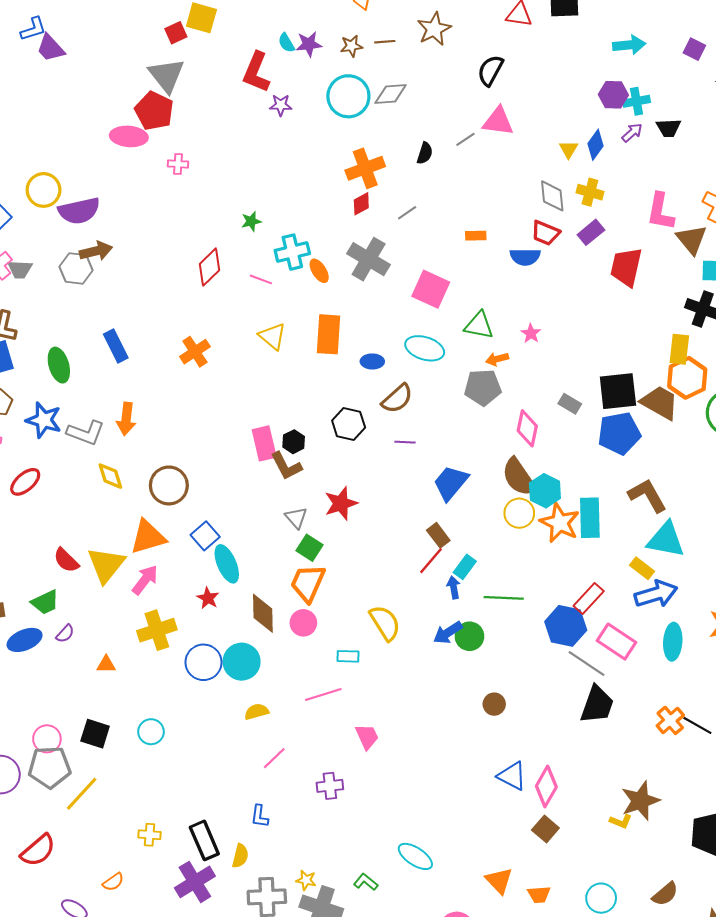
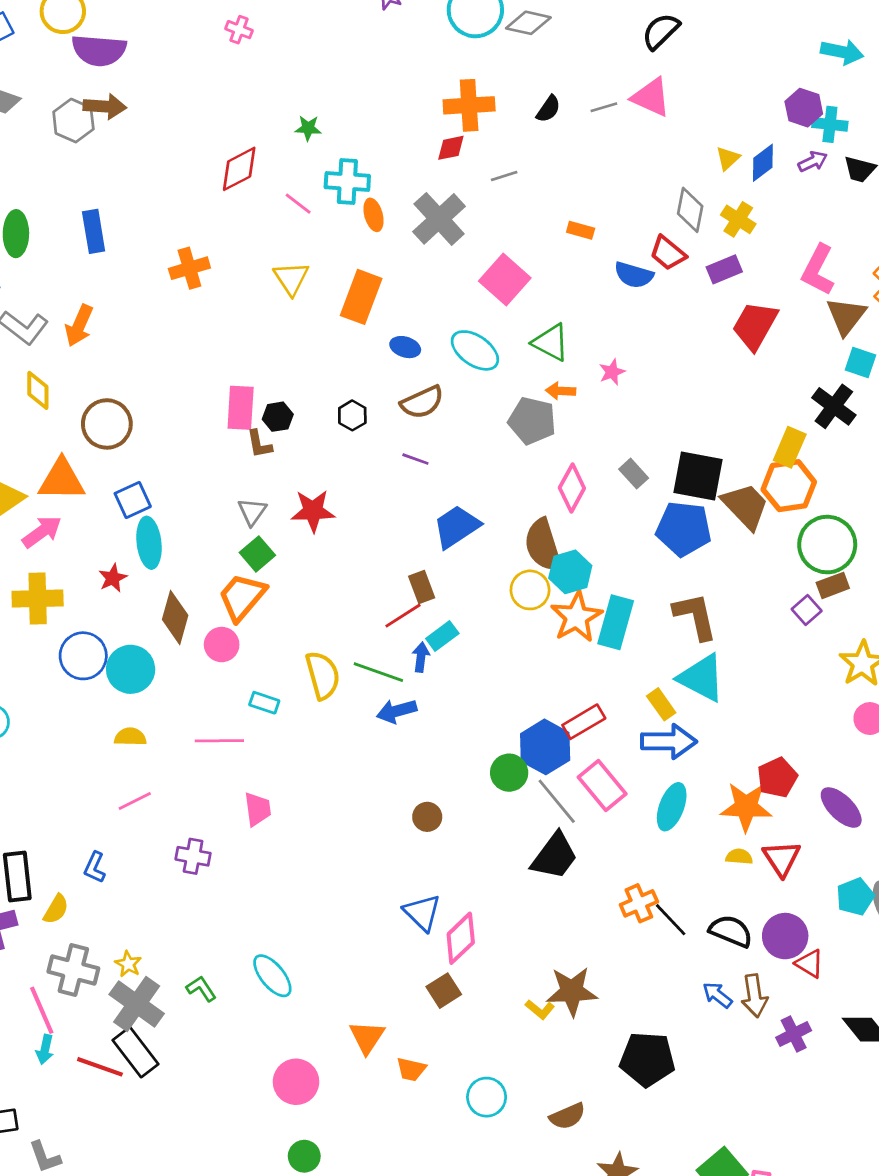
black hexagon: (349, 424) -> (352, 415), size x0.7
brown L-shape: (286, 466) -> (259, 444), size x0.7
green line: (504, 598) -> (378, 672), moved
green circle: (469, 636) -> (509, 773), moved

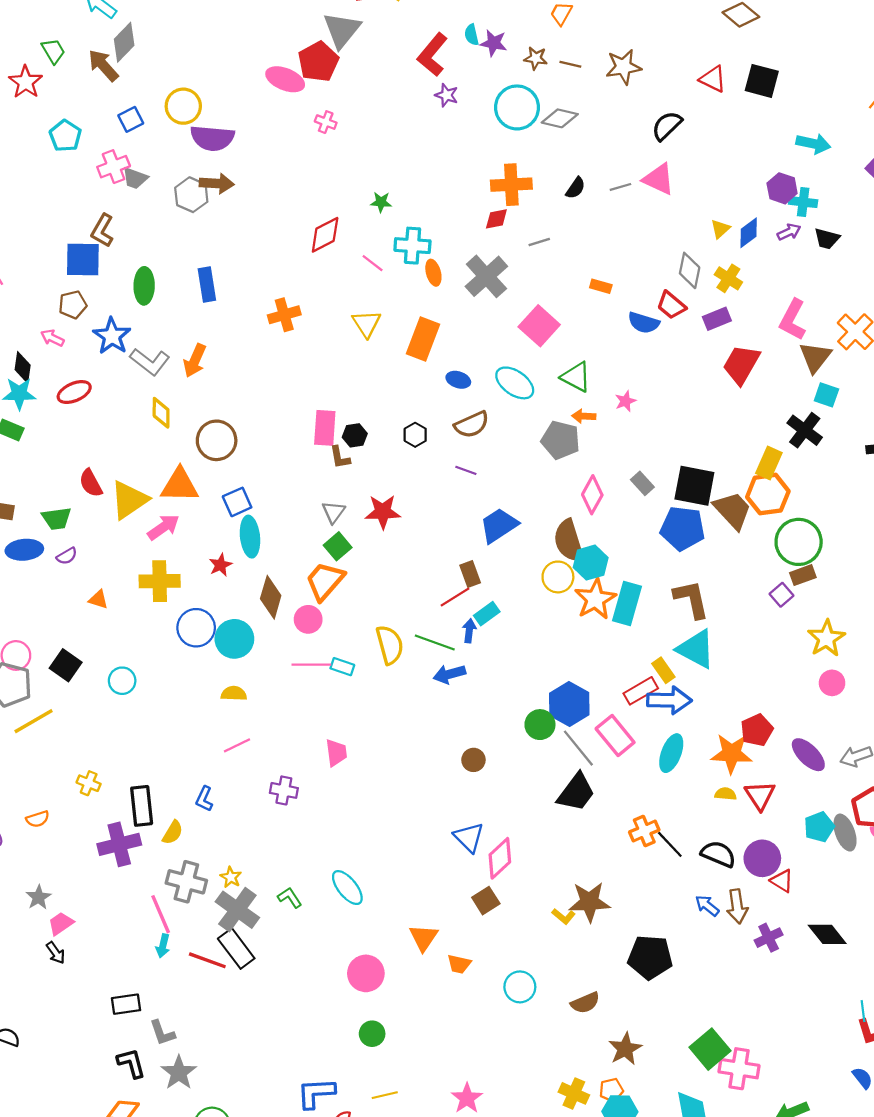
red rectangle: (584, 722) -> (641, 691), moved
pink line: (219, 741) -> (311, 665), moved

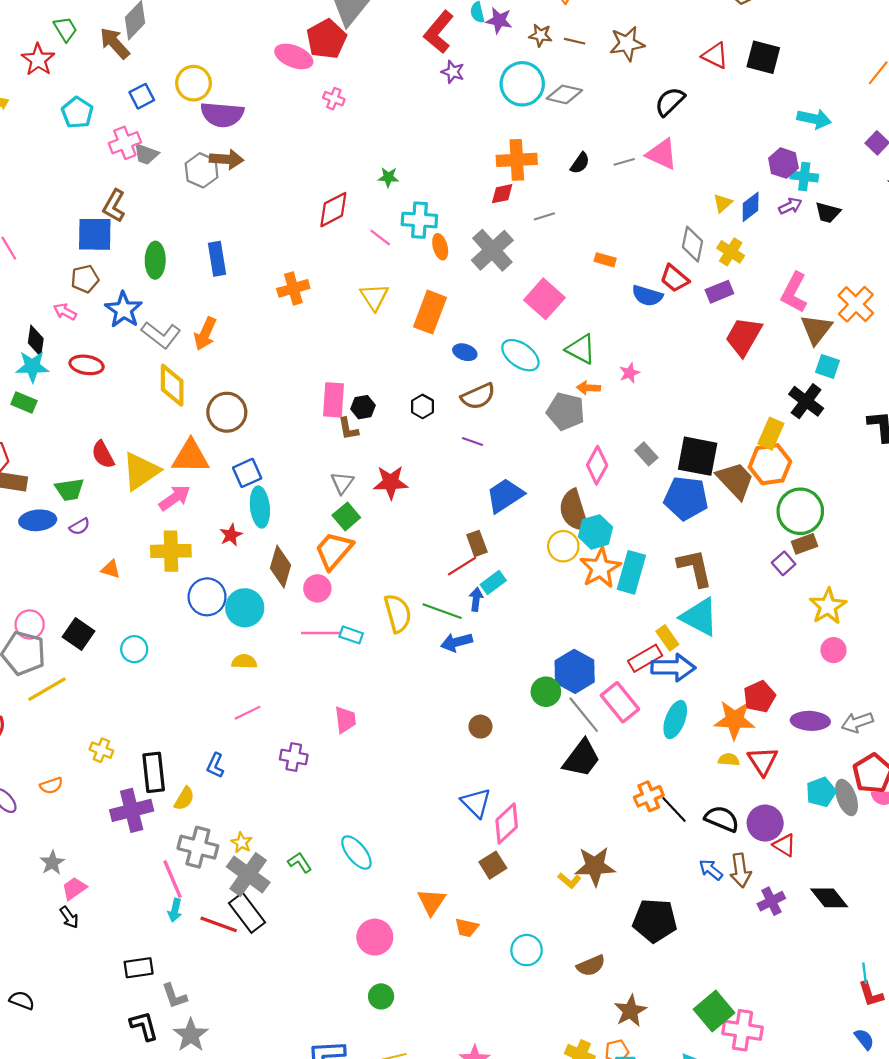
red ellipse: (74, 392) -> (87, 365), turned 32
yellow diamond: (161, 413) -> (172, 385), size x1.4
purple ellipse: (808, 755) -> (810, 721), turned -42

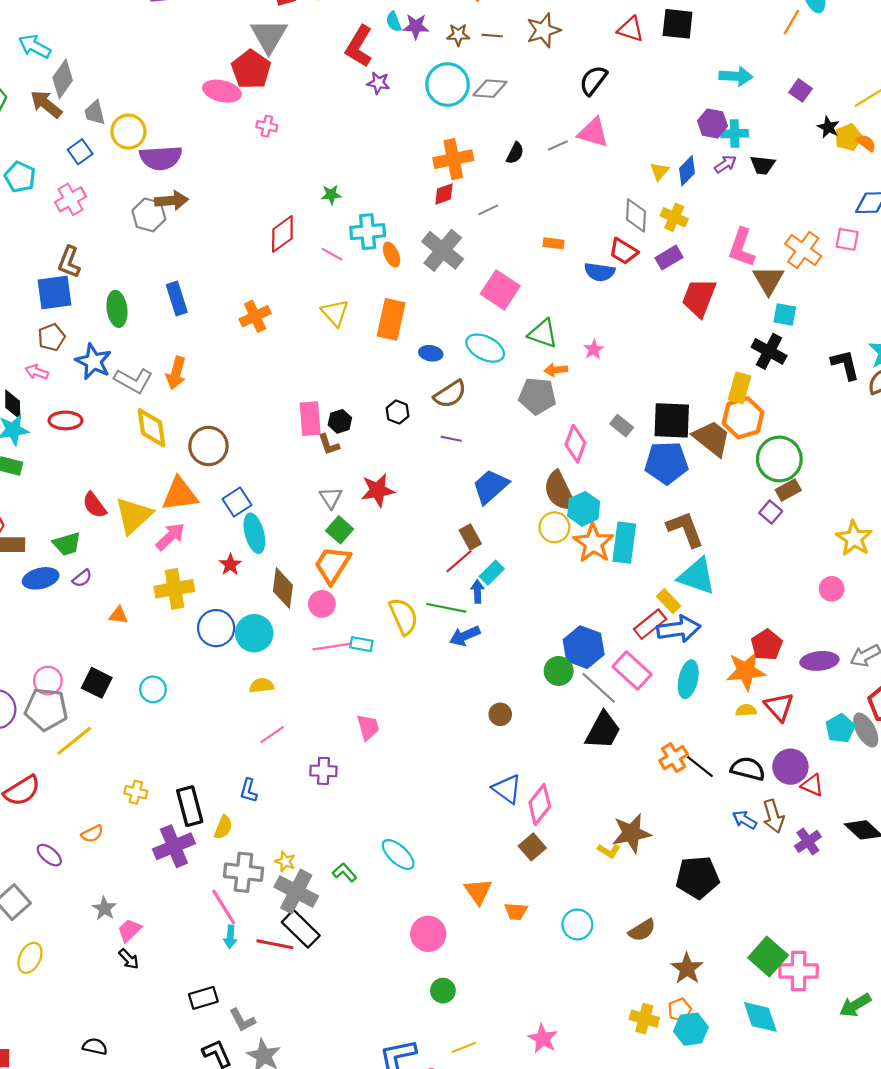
gray trapezoid: (146, 154) -> (95, 113), moved, turned 65
yellow star: (828, 606) -> (854, 538), moved

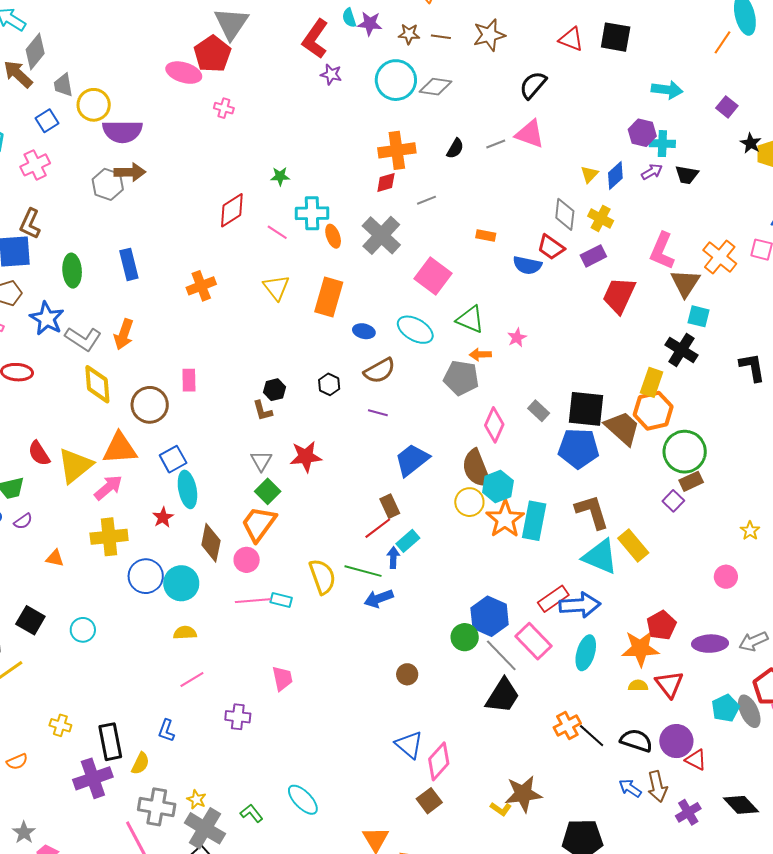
pink rectangle: (310, 419) -> (189, 380), moved, size x0.7
yellow star: (854, 538) -> (750, 531), size x0.6
yellow rectangle: (669, 601) -> (633, 546), moved, size x1.4

